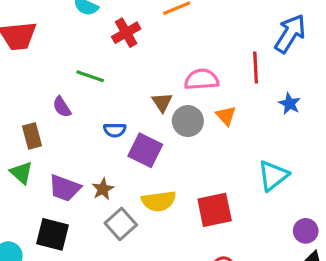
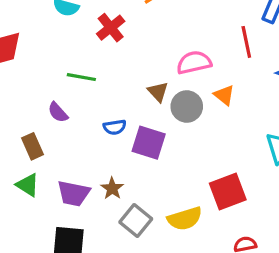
yellow semicircle: (159, 201) -> (185, 219), moved

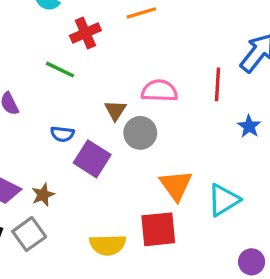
green line: (81, 77) -> (60, 70), moved
orange triangle: (224, 95) -> (176, 185), moved, size x1.5
gray square: (136, 220) -> (29, 234), moved

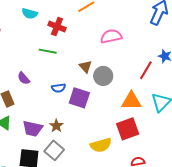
red cross: (85, 33) -> (57, 27), turned -30
red line: (218, 84) -> (146, 70), moved, turned 42
pink semicircle: (159, 91) -> (111, 36), moved
orange triangle: (176, 185) -> (131, 101), turned -40

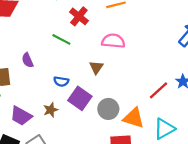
pink semicircle: (111, 36) -> (113, 41), moved
gray circle: (103, 76) -> (108, 109), moved
brown star: (56, 126) -> (51, 110), moved

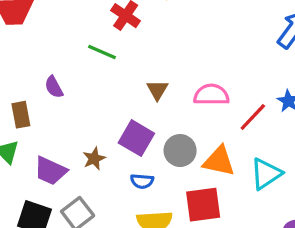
pink semicircle: (113, 41) -> (211, 95), moved
blue semicircle: (61, 81) -> (142, 181), moved

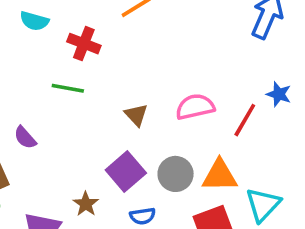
purple square: (136, 138) -> (126, 172), turned 32
cyan triangle: (266, 174) -> (263, 205), moved

